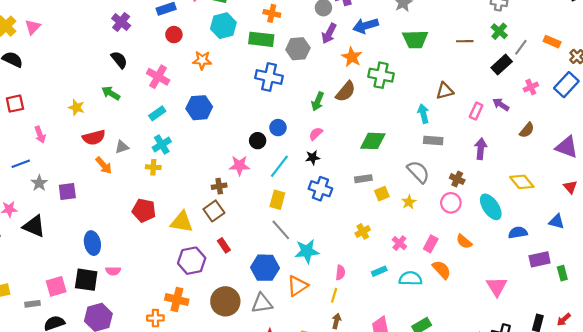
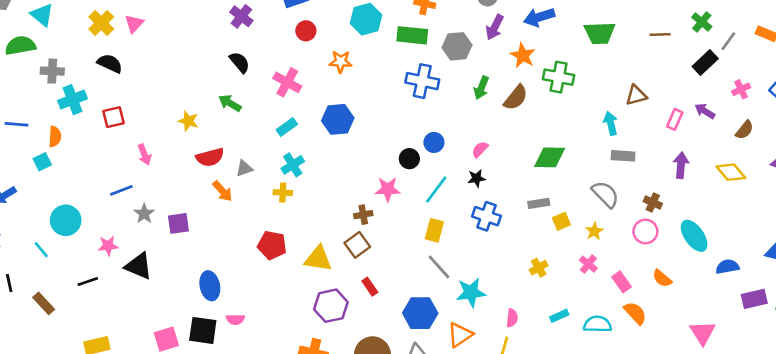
green arrow: (318, 101) -> (481, 88), moved
brown semicircle: (527, 130) -> (744, 130), moved
yellow diamond: (522, 182) -> (731, 172), moved
pink cross: (399, 243) -> (588, 264), moved
pink rectangle: (431, 244) -> (622, 282), turned -63

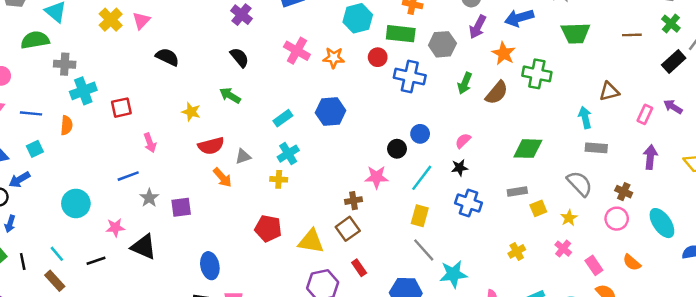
red circle: (306, 31) -> (378, 57), moved
black semicircle: (110, 63) -> (167, 57), moved
pink cross: (287, 82) -> (297, 51), moved
cyan square: (42, 162) -> (35, 149), moved
cyan line: (41, 250) -> (57, 254), moved

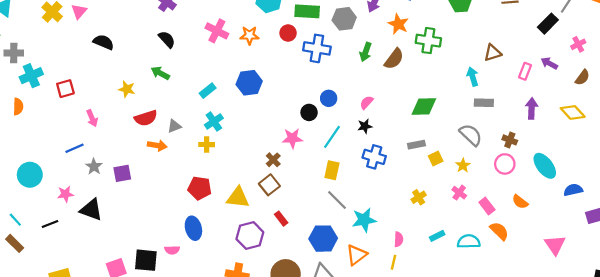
orange arrow: (222, 177) -> (157, 145), turned -36
brown cross: (354, 201) -> (273, 160), turned -32
blue ellipse: (210, 266) -> (193, 228), moved

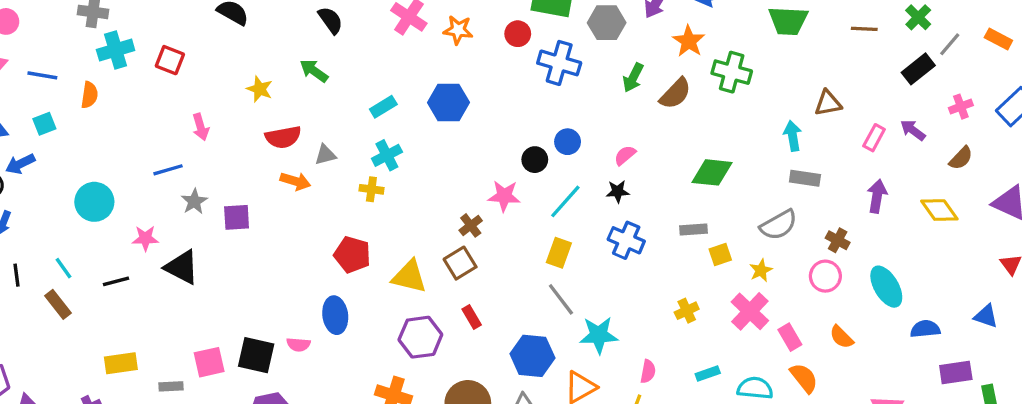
red square: (65, 89) -> (170, 60), moved, turned 30
gray semicircle: (471, 135) -> (779, 225), turned 100
pink cross: (459, 193) -> (750, 311), size x1.6

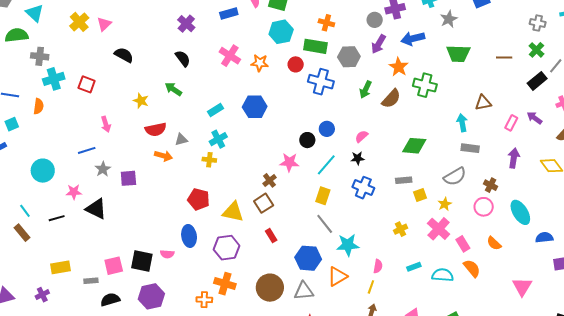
purple hexagon: (420, 337) -> (227, 248), moved

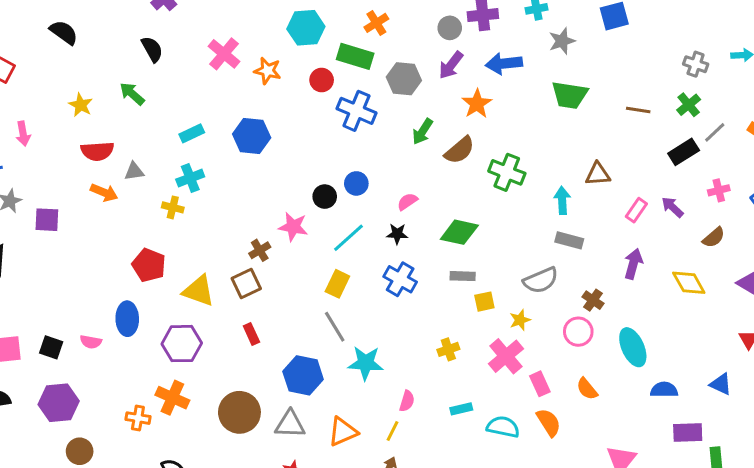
orange cross: (326, 23) -> (376, 23), turned 35
green cross: (425, 85) -> (507, 172), moved
green diamond: (414, 146) -> (459, 232), moved
black square: (142, 261) -> (51, 347), size x0.7
orange triangle: (337, 276) -> (343, 432), moved

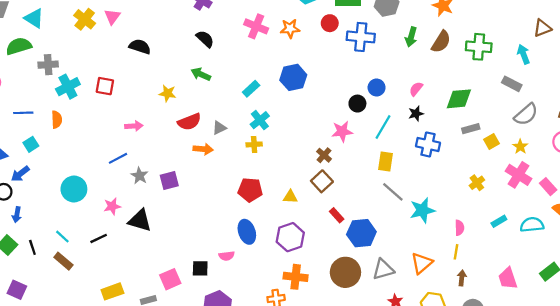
pink arrow: (23, 134) -> (134, 126), turned -66
gray rectangle: (569, 240) -> (512, 84), moved, turned 30
yellow triangle: (199, 291) -> (290, 197), size x0.6
blue hexagon: (303, 375) -> (361, 233), moved

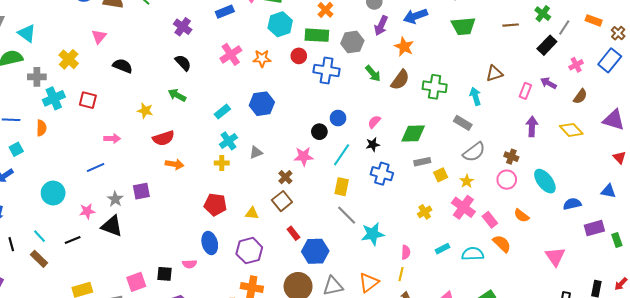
yellow cross: (85, 19) -> (69, 59), moved
pink cross: (256, 26) -> (231, 54), turned 30
green arrow: (411, 37) -> (373, 73), turned -60
gray triangle: (219, 128) -> (256, 152), moved
gray star: (139, 176) -> (115, 199), moved

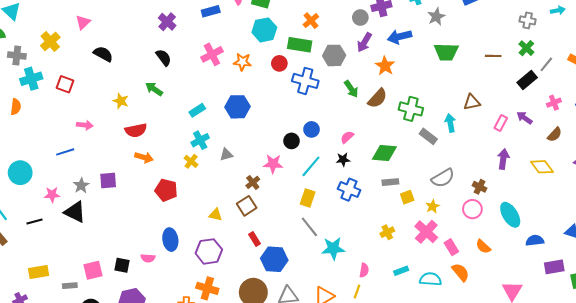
gray rectangle: (463, 123) -> (428, 136), moved
yellow cross: (222, 163) -> (191, 161), turned 32
red pentagon: (215, 205) -> (166, 190), moved

